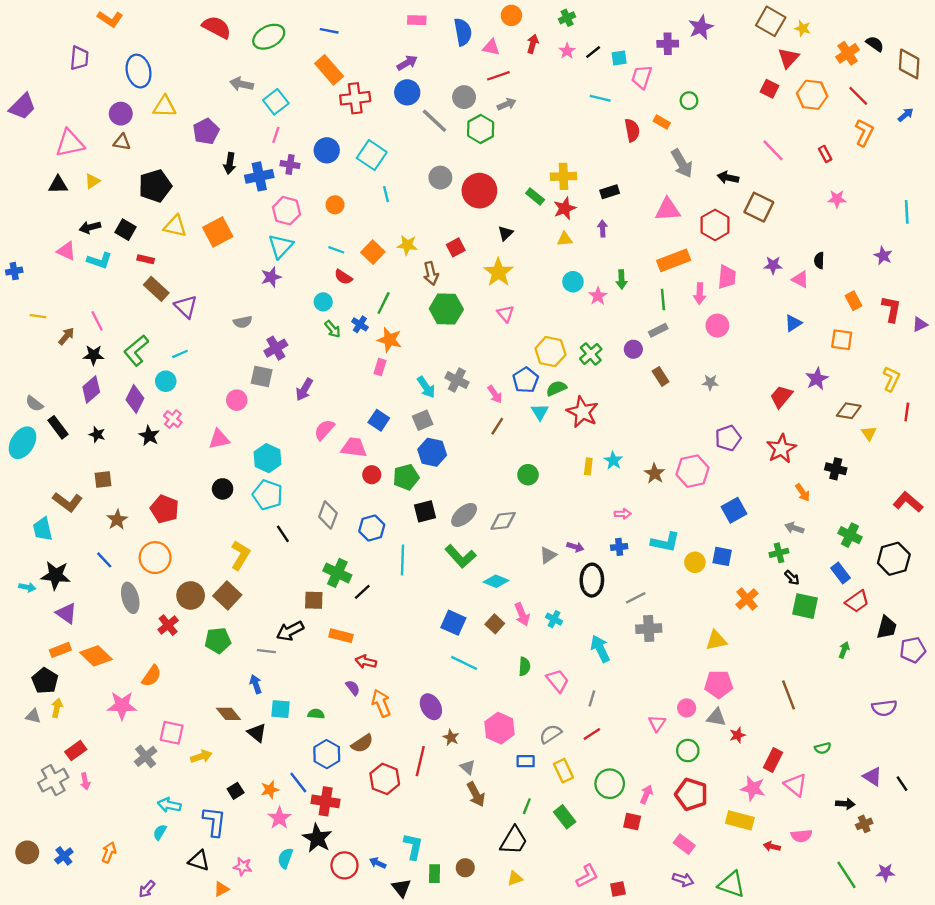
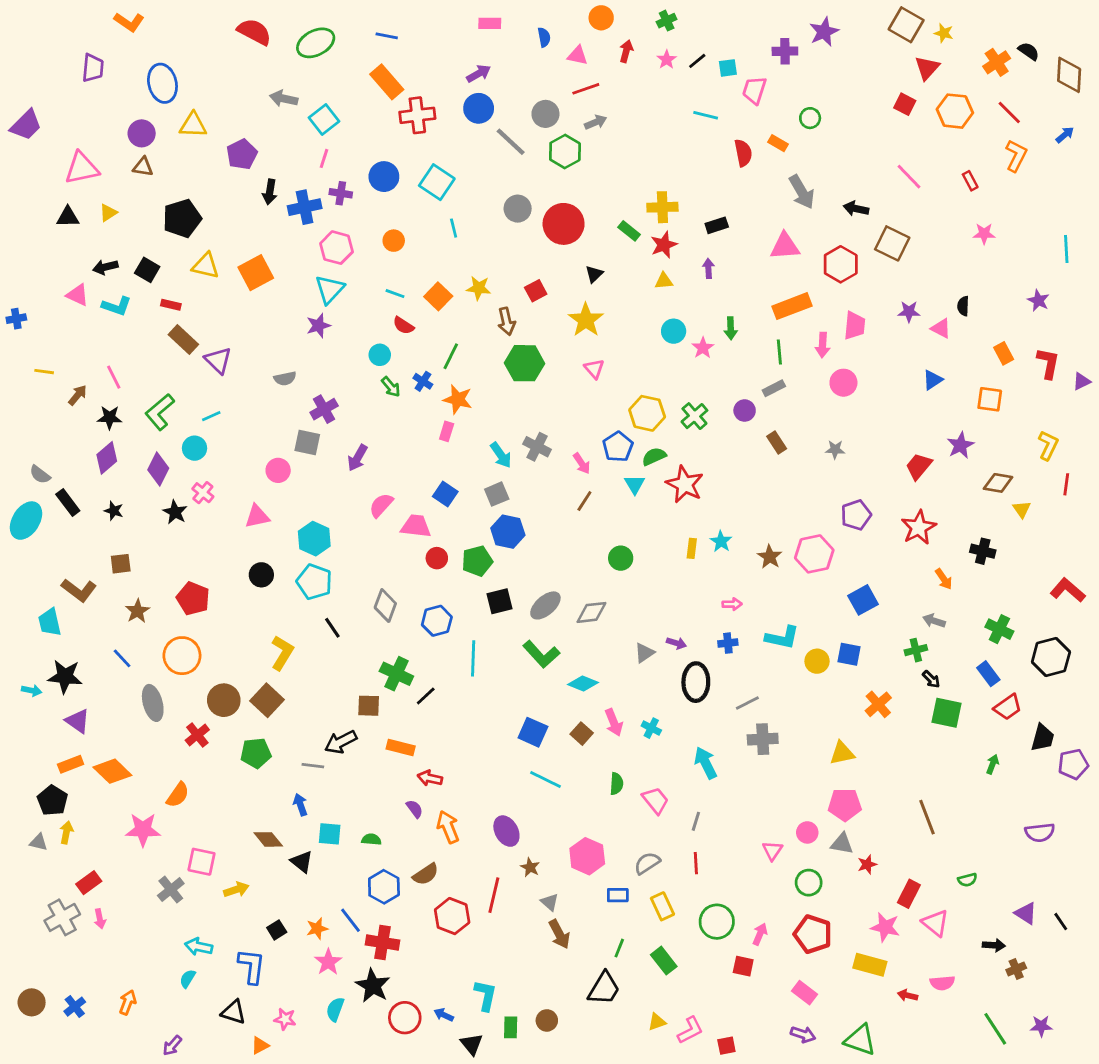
blue semicircle: (463, 32) -> (544, 37), size x0.6
red line: (592, 734) -> (696, 863), turned -60
yellow triangle: (515, 878) -> (657, 1022), moved

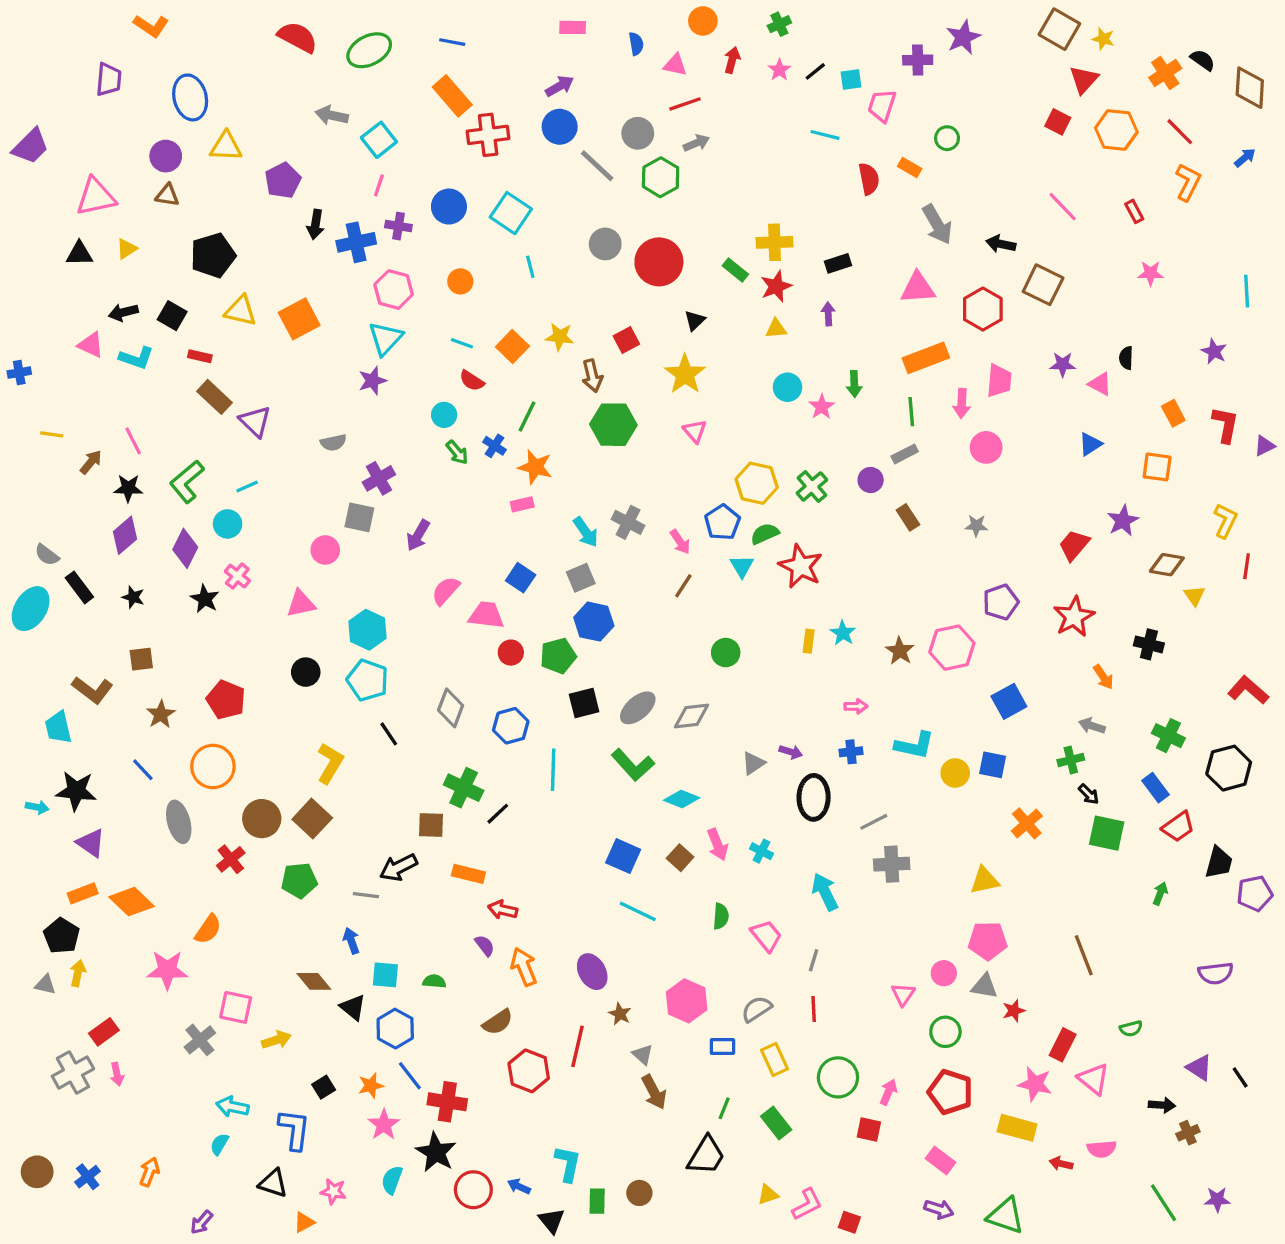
pink rectangle: (447, 431) -> (522, 504), turned 60
blue hexagon: (384, 887) -> (395, 1029), moved
red square: (726, 1046) -> (849, 1222), turned 30

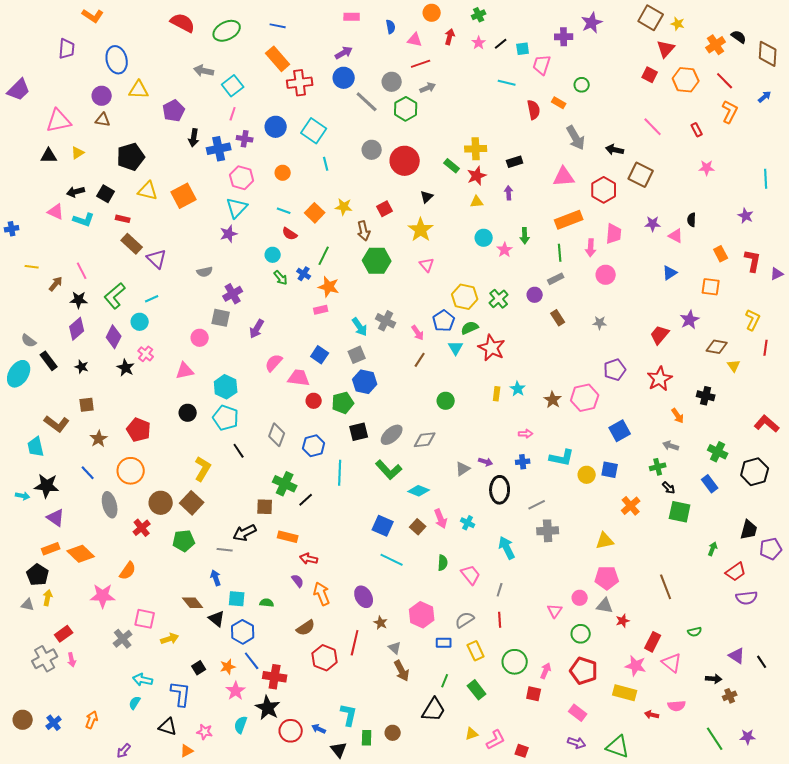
red trapezoid: (1178, 827) -> (736, 572), moved

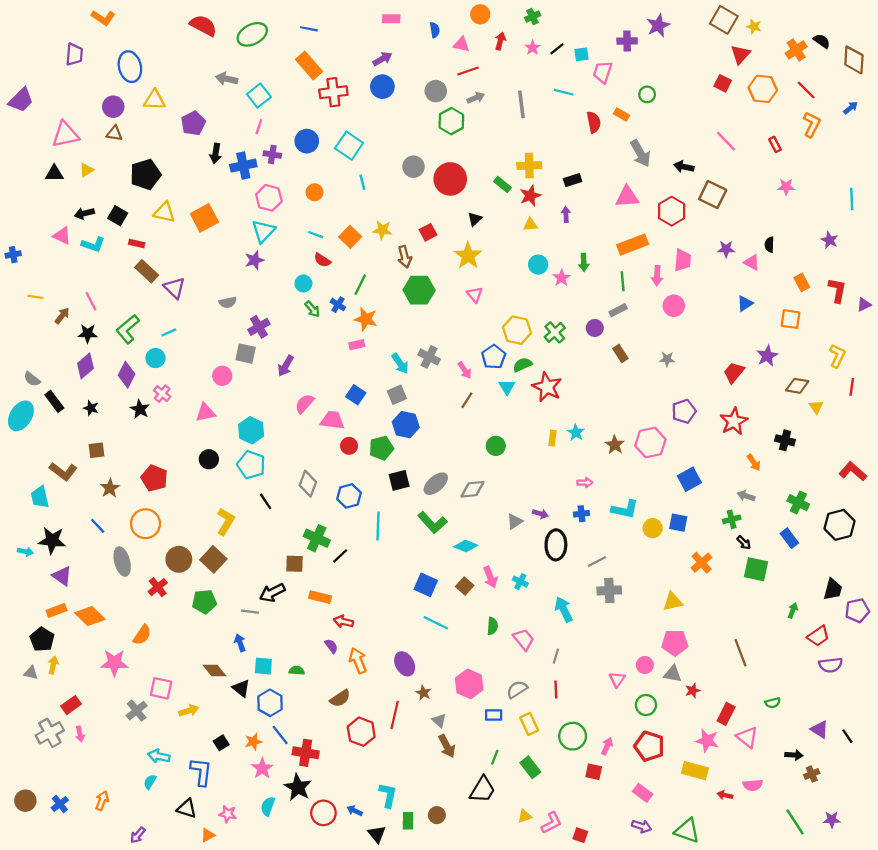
gray line: (367, 102) -> (521, 104), moved, turned 40

